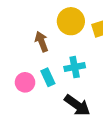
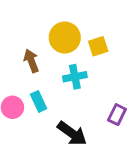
cyan cross: (75, 67) -> (75, 77), moved

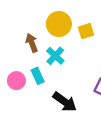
cyan cross: (75, 77) -> (55, 56), moved, turned -36

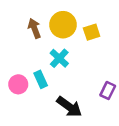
brown arrow: (32, 43) -> (34, 28), moved

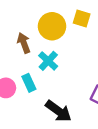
brown arrow: (34, 28) -> (24, 43), moved
yellow square: (92, 32) -> (82, 19), moved, turned 35

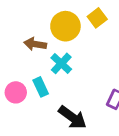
yellow square: (82, 19) -> (97, 18), turned 36
brown arrow: (24, 43) -> (35, 44), turned -60

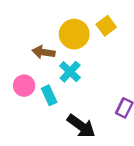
pink circle: (16, 92) -> (24, 86), moved

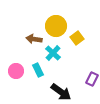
yellow square: (106, 26) -> (77, 38), moved
pink circle: (24, 86) -> (16, 71), moved

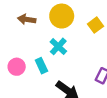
yellow square: (77, 38) -> (95, 25), moved
brown arrow: (34, 39) -> (27, 19), moved

